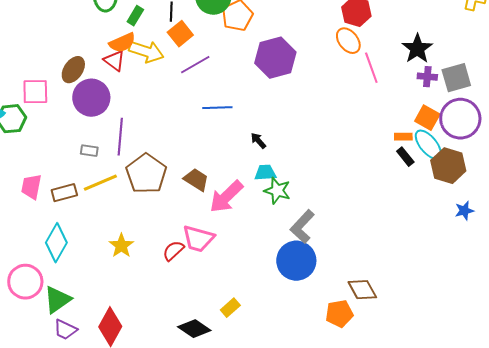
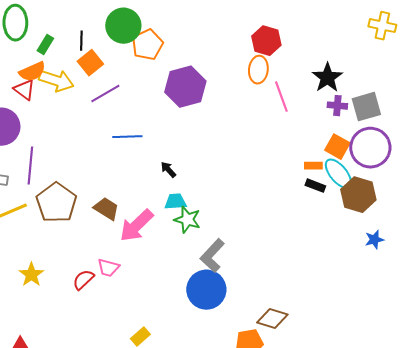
orange ellipse: (348, 41) -> (258, 70), turned 44
black rectangle: (405, 157) -> (315, 186), turned -30
pink trapezoid: (198, 239) -> (108, 268), size x0.7
brown diamond: (362, 290) -> (272, 319), turned -44

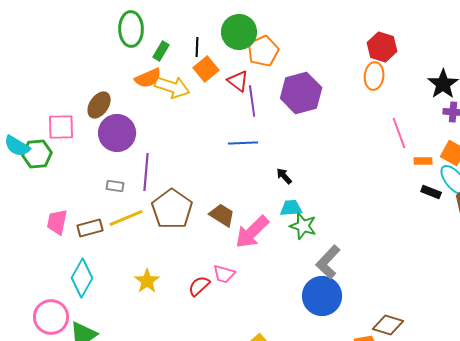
red triangle: (24, 90) -> (238, 81), moved
purple line: (105, 94) -> (252, 101), moved, turned -68
pink line: (281, 97) -> (399, 133), moved
orange rectangle: (313, 166) -> (423, 161), moved

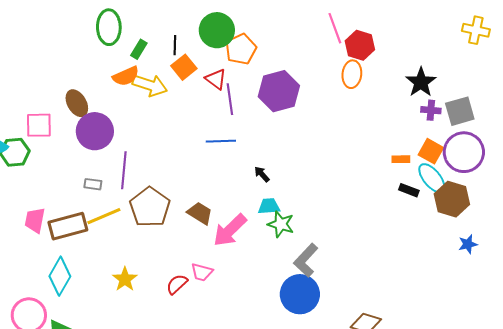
brown ellipse: (99, 105) -> (77, 103), turned -64
pink line: (399, 133) -> (335, 28), moved
brown rectangle: (90, 228) -> (68, 226), size x1.5

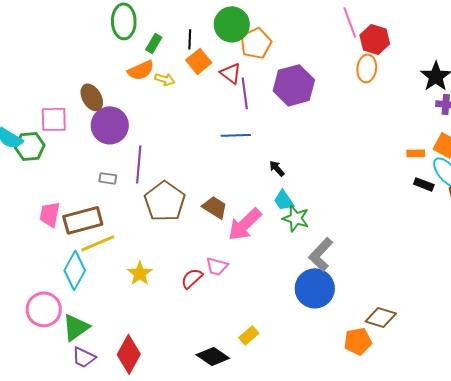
yellow arrow: (150, 85) -> (165, 79), size x0.6
cyan trapezoid: (269, 206) -> (284, 200), turned -120
yellow line: (104, 216) -> (98, 243), moved

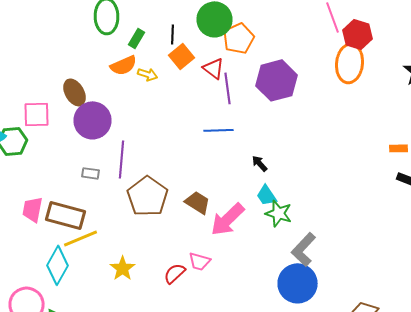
orange ellipse: (367, 68) -> (350, 63), size x1.4
brown rectangle: (83, 220) -> (66, 215), turned 30

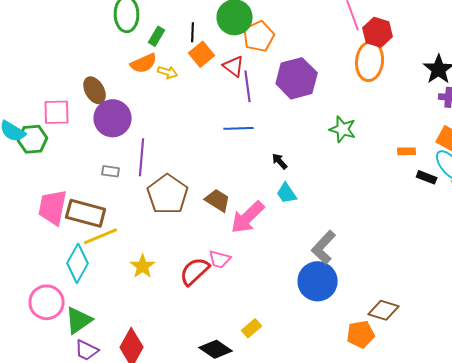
orange rectangle: (398, 148) -> (407, 151), moved
pink trapezoid: (32, 209) -> (53, 207), size x1.4
green star: (278, 213) -> (343, 129), moved
red semicircle: (174, 273) -> (195, 271), size x1.4

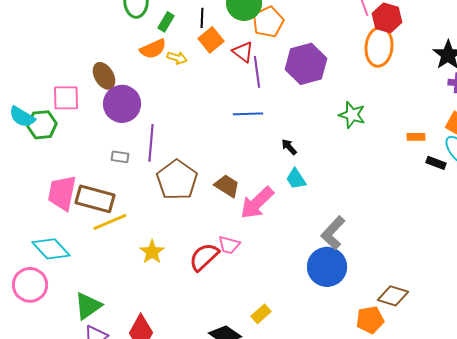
cyan diamond: (78, 263) -> (51, 249), moved, turned -72
pink circle: (47, 302) -> (30, 285), moved

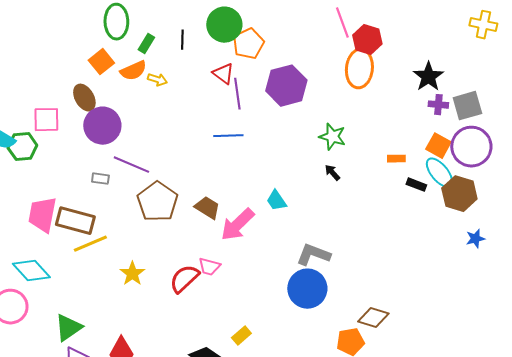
orange square: (211, 40) -> (101, 62), moved
purple line: (151, 143) -> (131, 165), turned -72
black arrow: (289, 147) -> (332, 173), moved
gray L-shape: (333, 233) -> (313, 255), turned 68

